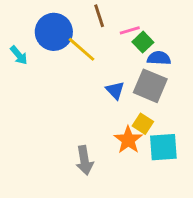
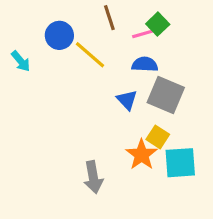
blue circle: (54, 32) -> (59, 35), size x0.7
green square: (143, 42) -> (158, 24), moved
blue semicircle: (159, 58) -> (145, 64), moved

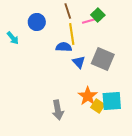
yellow line: (90, 55) -> (72, 34), moved, turned 40
blue semicircle: (145, 64) -> (64, 47), moved
yellow square: (158, 137) -> (98, 106), moved

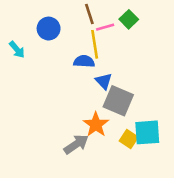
pink line: (89, 21) -> (105, 27), moved
gray square: (103, 59) -> (118, 101), moved
orange star: (88, 96) -> (96, 125), moved
gray arrow: (58, 110) -> (76, 144), turned -114

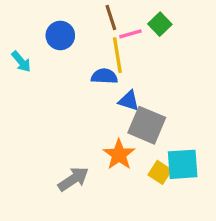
blue triangle: (104, 81) -> (129, 101), turned -30
gray arrow: (76, 144) -> (73, 179), moved

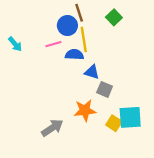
pink line: (130, 34) -> (53, 44), moved
blue circle: (60, 35) -> (67, 26), moved
gray square: (147, 125) -> (105, 89), size x0.6
orange star: (119, 155) -> (85, 110), turned 30

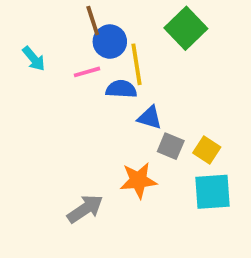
brown line: (79, 13) -> (93, 21), moved
green square: (114, 17) -> (186, 28), size x1.5
cyan arrow: (15, 44) -> (34, 59), moved
yellow square: (114, 123) -> (207, 150), moved

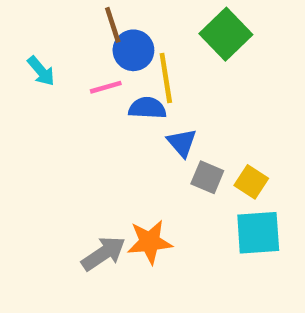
blue triangle: (150, 118) -> (182, 143), turned 32
orange star: (138, 180) -> (150, 242), moved

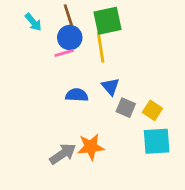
green square: (226, 34) -> (108, 21), moved, turned 32
blue circle: (133, 50) -> (70, 38), moved
cyan arrow: (41, 71) -> (33, 22), moved
blue semicircle: (147, 108) -> (77, 95), moved

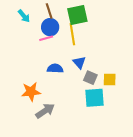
yellow square: (152, 110) -> (110, 80), turned -32
cyan square: (157, 141) -> (94, 98), moved
orange star: (91, 147) -> (31, 92), moved

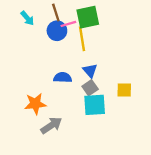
pink line: (46, 38) -> (68, 24), moved
gray square: (90, 78) -> (90, 88), moved, turned 32
cyan square: (94, 98) -> (95, 105), moved

